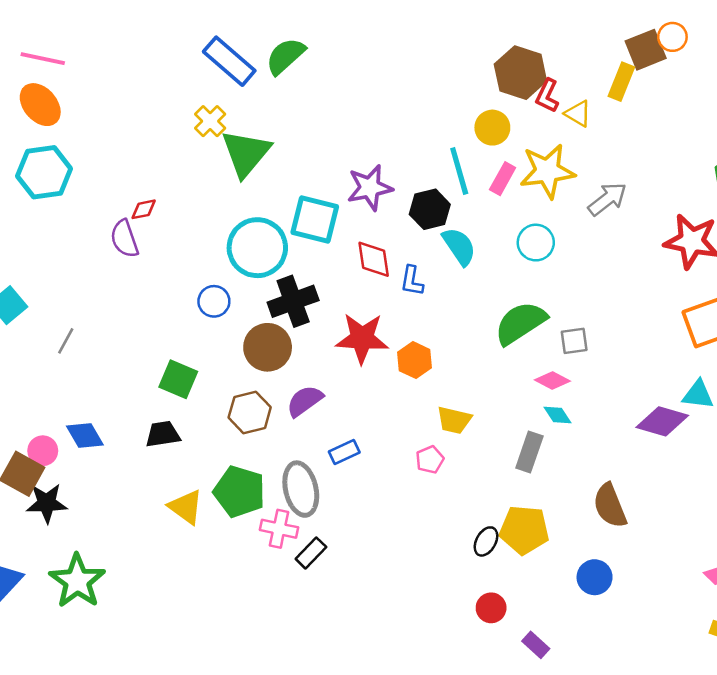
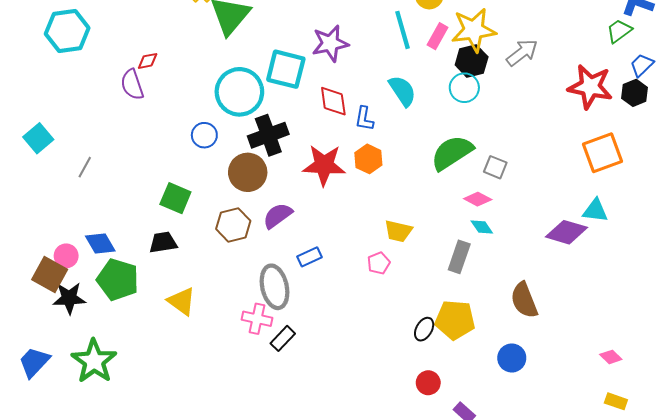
black hexagon: (430, 209) -> (472, 61), moved
gray square: (574, 341) -> (495, 167), turned 30
orange hexagon: (414, 360) -> (368, 159), moved
green pentagon: (239, 492) -> (118, 280), moved

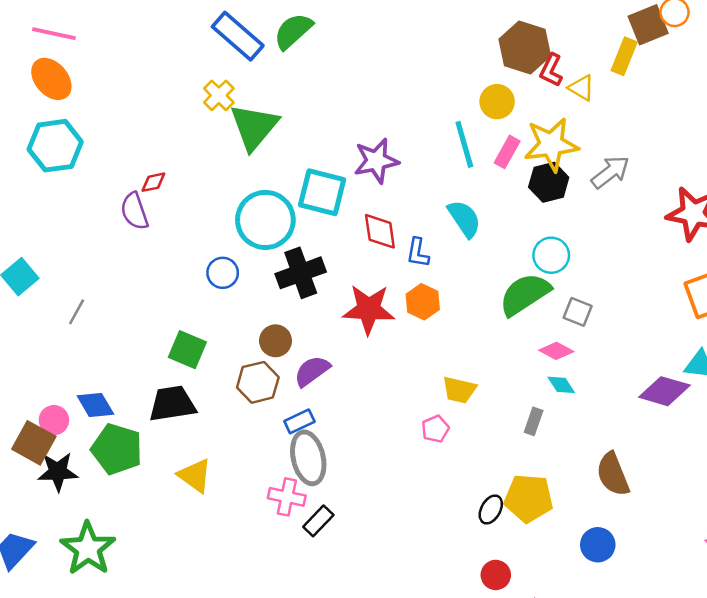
cyan circle: (464, 88) -> (551, 255), moved
brown circle: (248, 172) -> (275, 341), moved, size x0.7
black trapezoid: (163, 242) -> (172, 404), size x1.4
blue rectangle: (310, 257) -> (299, 421), moved
gray rectangle: (459, 257) -> (534, 421), size x0.7

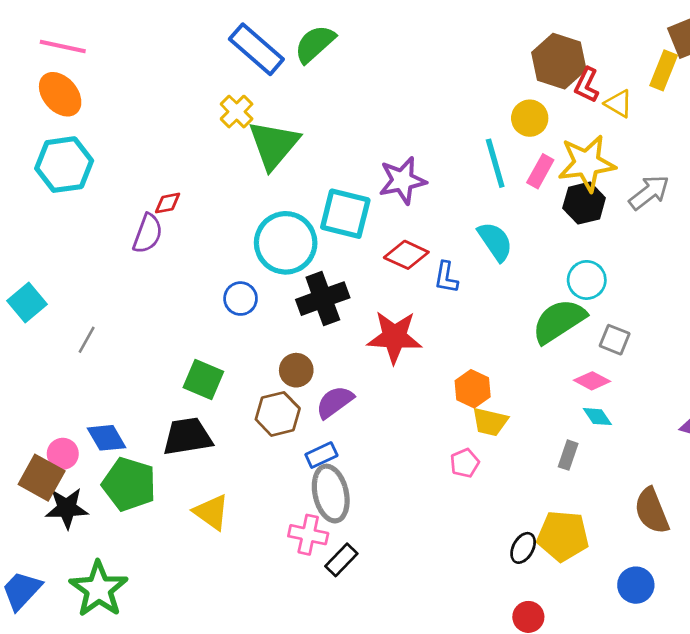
purple semicircle: (134, 211) -> (148, 234), turned -141
red diamond: (380, 231) -> (406, 255), turned -57
orange hexagon: (423, 302) -> (473, 389), moved

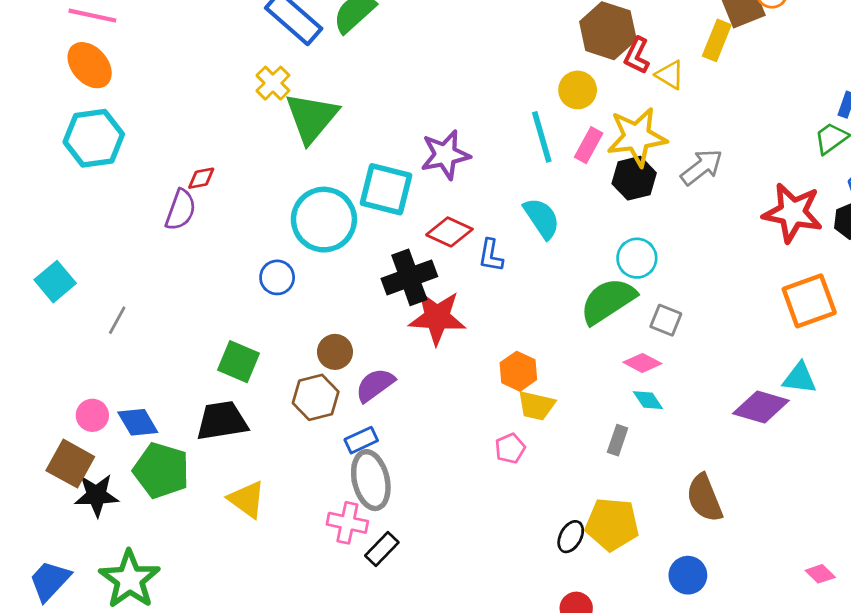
black cross: (323, 299) -> (409, 277), moved
pink circle: (63, 454) -> (92, 415), moved

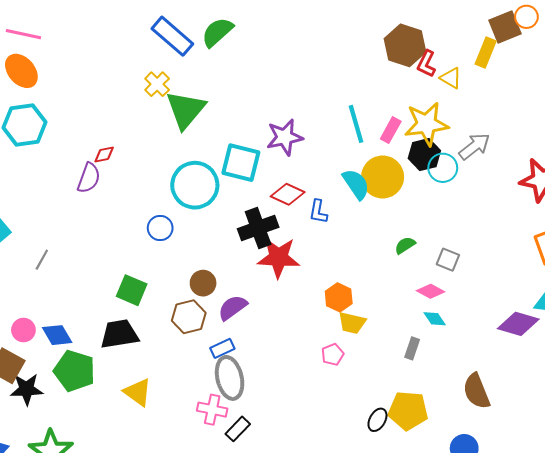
yellow circle: (578, 90) -> (383, 177), moved, size x1.5
cyan circle: (637, 258) -> (443, 168), moved
green semicircle: (608, 301) -> (405, 245), size x0.5

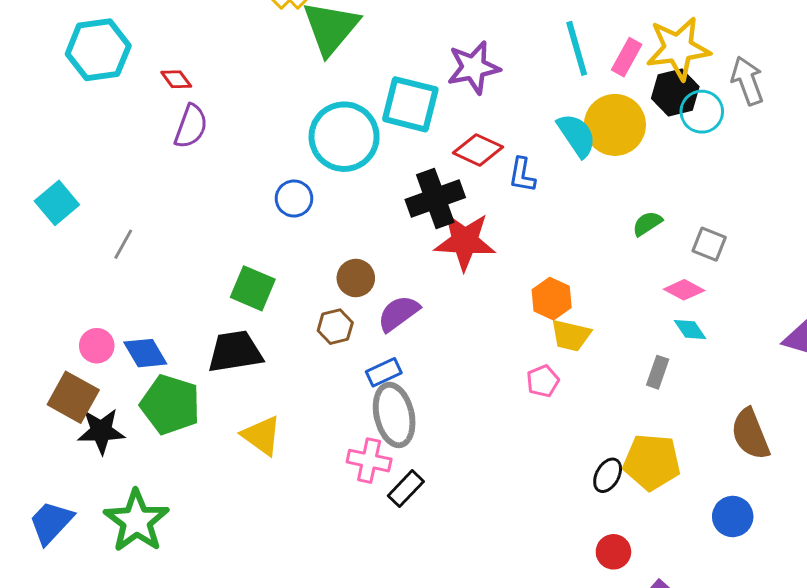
gray arrow: (474, 146) -> (747, 81), turned -72
red diamond: (104, 155) -> (176, 79), moved, turned 65
brown hexagon: (189, 317) -> (335, 327), size x0.7

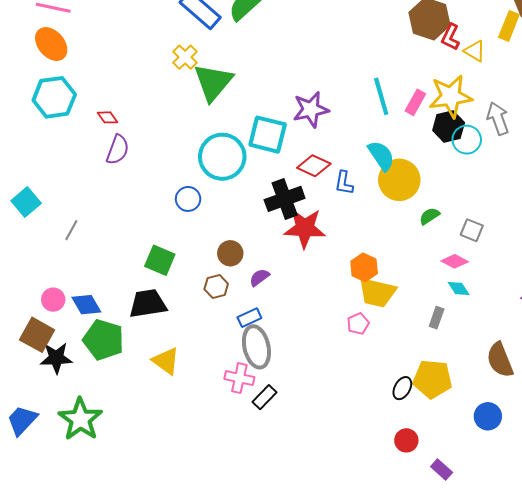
yellow circle: (615, 125) -> (399, 180), moved
purple semicircle: (399, 313) -> (259, 277), size x0.7
yellow trapezoid: (571, 335) -> (377, 293), size x1.4

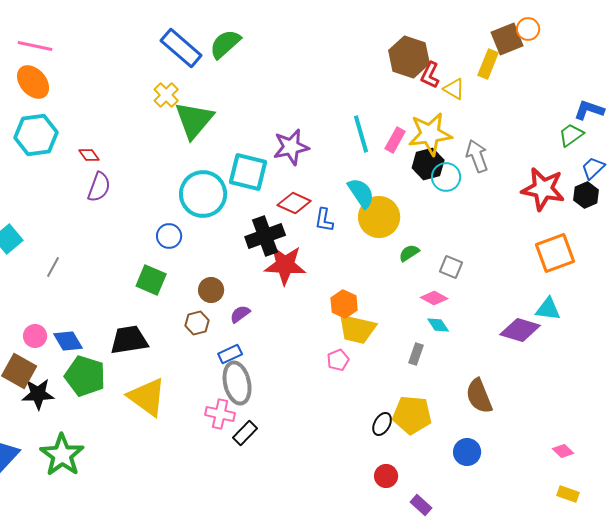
green square: (160, 260) -> (151, 280), moved
yellow triangle: (166, 361) -> (147, 397), size x1.4

